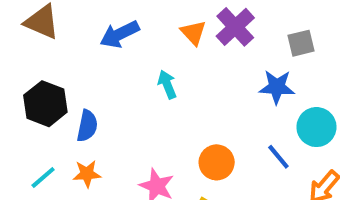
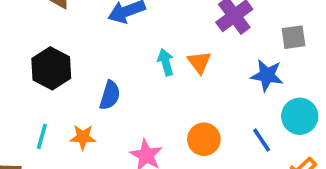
orange triangle: (193, 33) -> (199, 62), moved
blue semicircle: (87, 126) -> (110, 95), moved
cyan line: (43, 177) -> (42, 136), turned -40

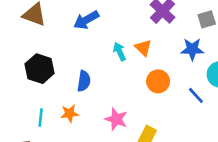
orange circle: (204, 139) -> (158, 81), moved

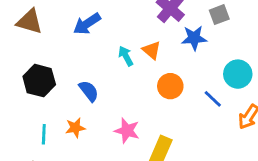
blue star: (192, 49) -> (194, 38), moved
blue semicircle: (84, 81) -> (89, 91), turned -42

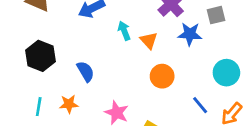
cyan arrow: (126, 56) -> (124, 31), moved
blue line: (213, 99) -> (200, 105), moved

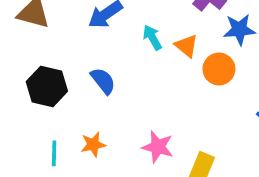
blue semicircle: (86, 71) -> (103, 81), moved
orange circle: (162, 76) -> (219, 69), moved

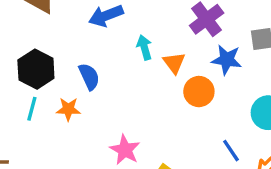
orange star: (93, 144) -> (68, 109), moved
cyan line: (54, 153) -> (32, 109), moved

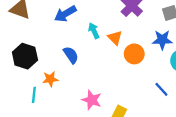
blue star: (227, 60) -> (162, 40), moved
blue semicircle: (89, 76) -> (71, 55), moved
cyan line: (32, 109) -> (34, 95), moved

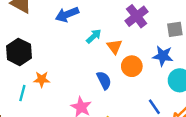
cyan arrow: (94, 31) -> (94, 36), turned 63
blue semicircle: (71, 55) -> (104, 80), moved

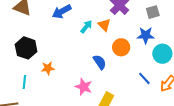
orange triangle: (114, 47) -> (104, 25), moved
cyan line: (22, 93) -> (24, 82), moved

